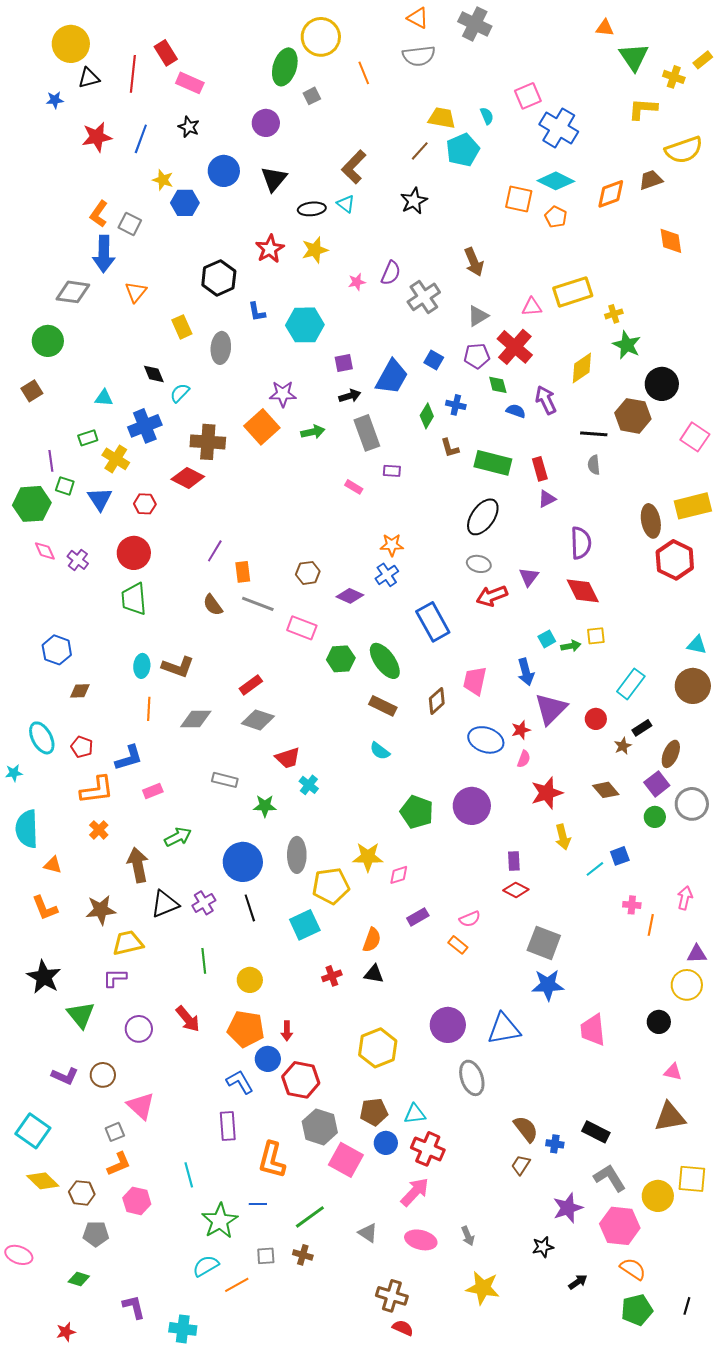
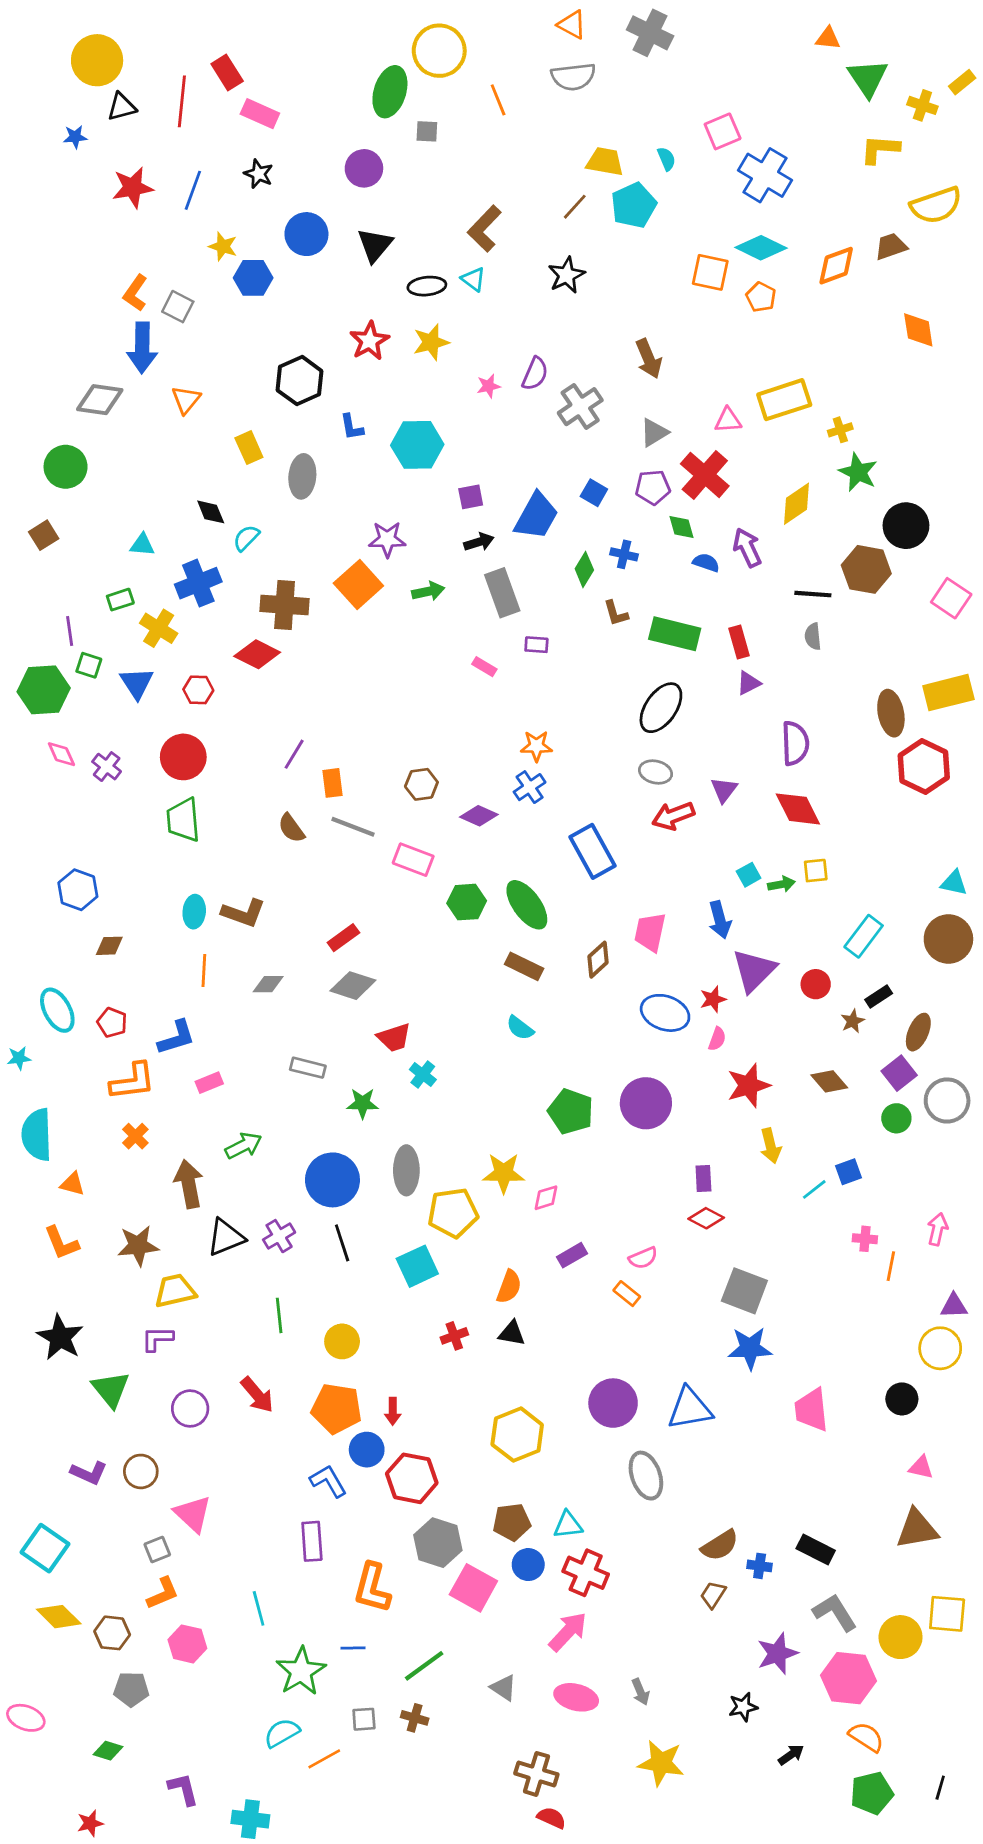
gray square: (312, 96) -> (427, 131), turned 30
gray diamond: (196, 719) -> (268, 984), size x0.7
brown semicircle: (526, 1129) -> (720, 1545), turned 96

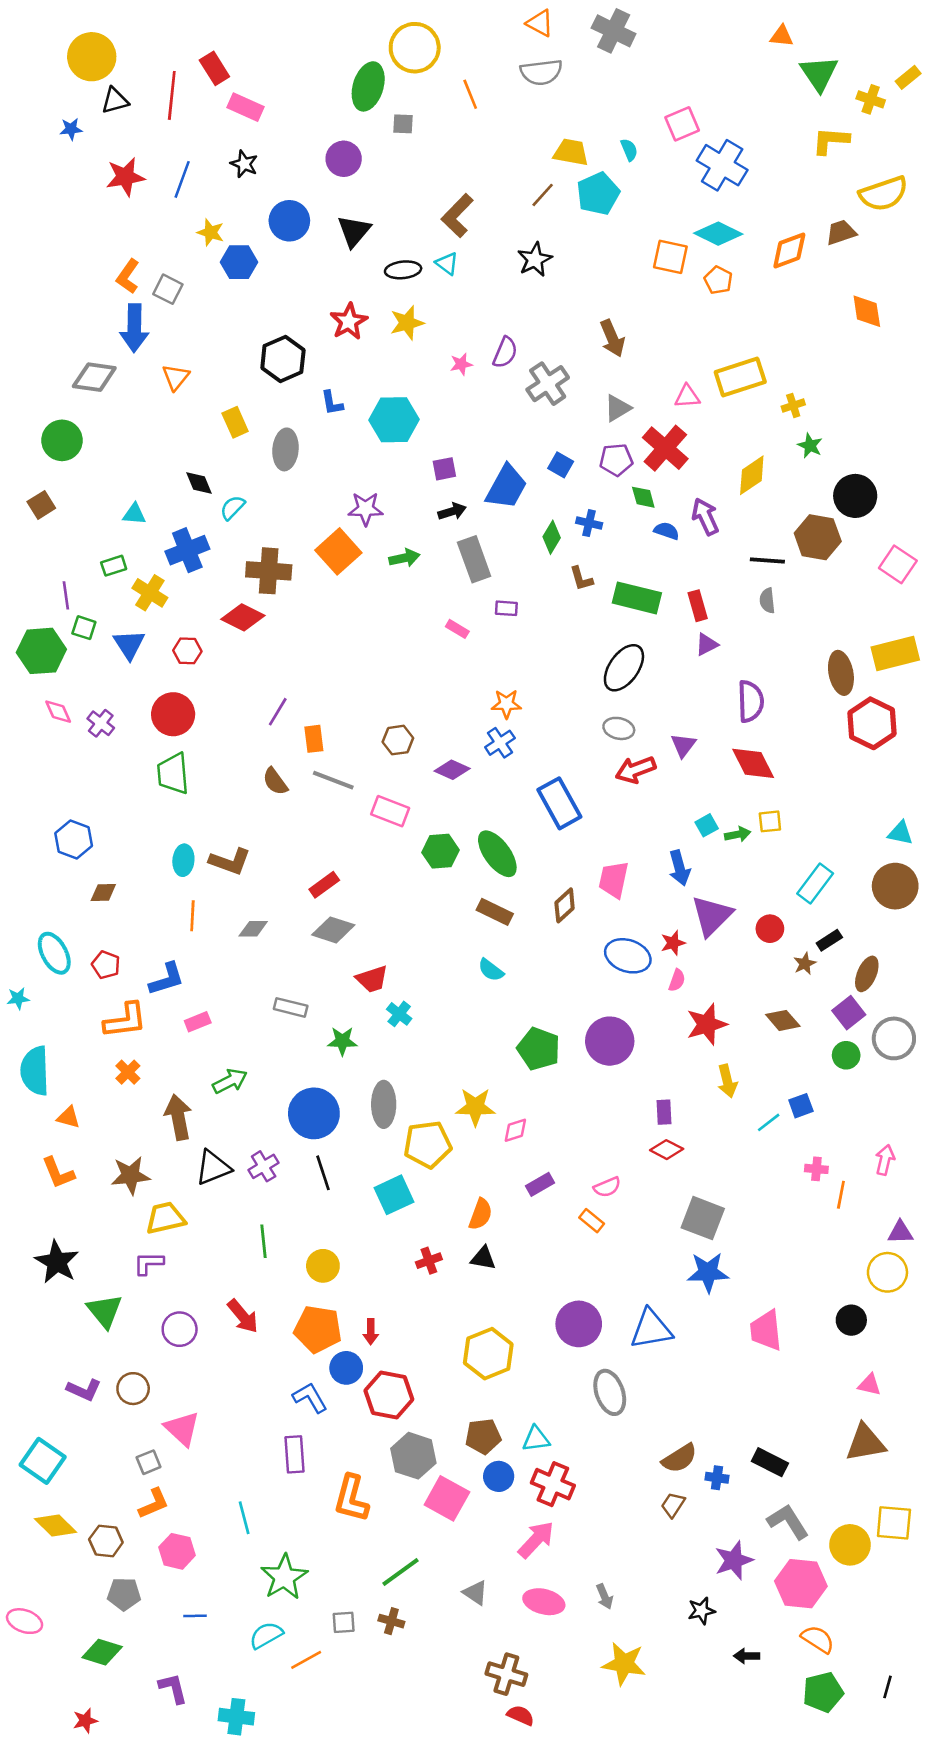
green star: (858, 472) -> (810, 446), size x0.7
blue line: (353, 1648) -> (195, 1616), moved
green diamond: (108, 1751) -> (102, 1652), size x1.4
black arrow: (791, 1755) -> (747, 1656), turned -145

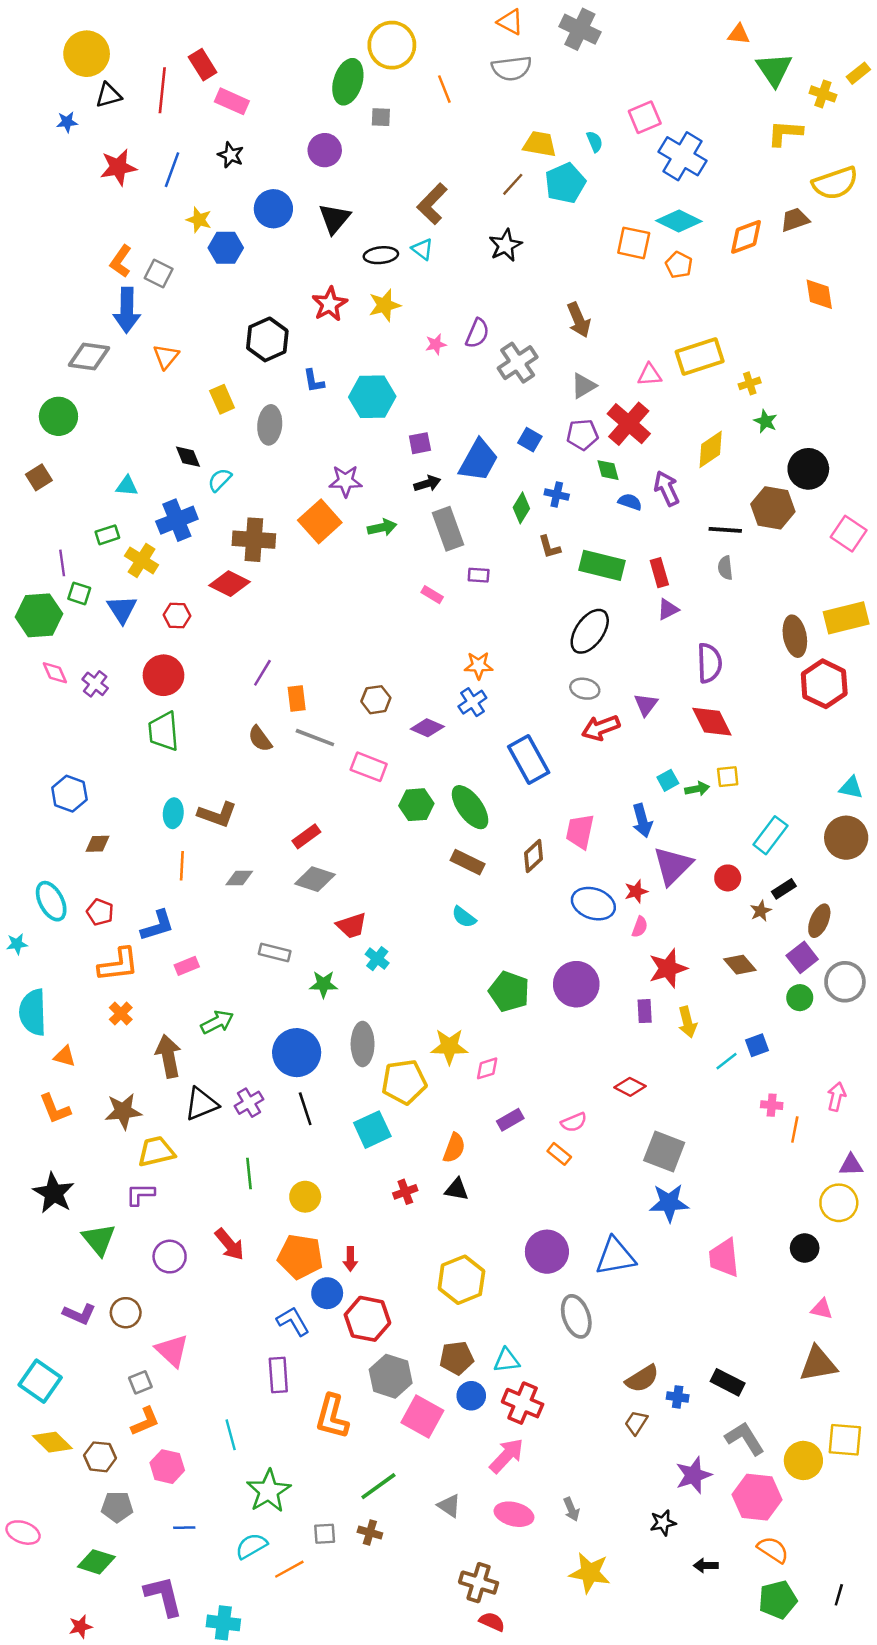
purple rectangle: (664, 1112) -> (645, 1011), moved
purple L-shape: (173, 1688) -> (163, 1596), size x1.4

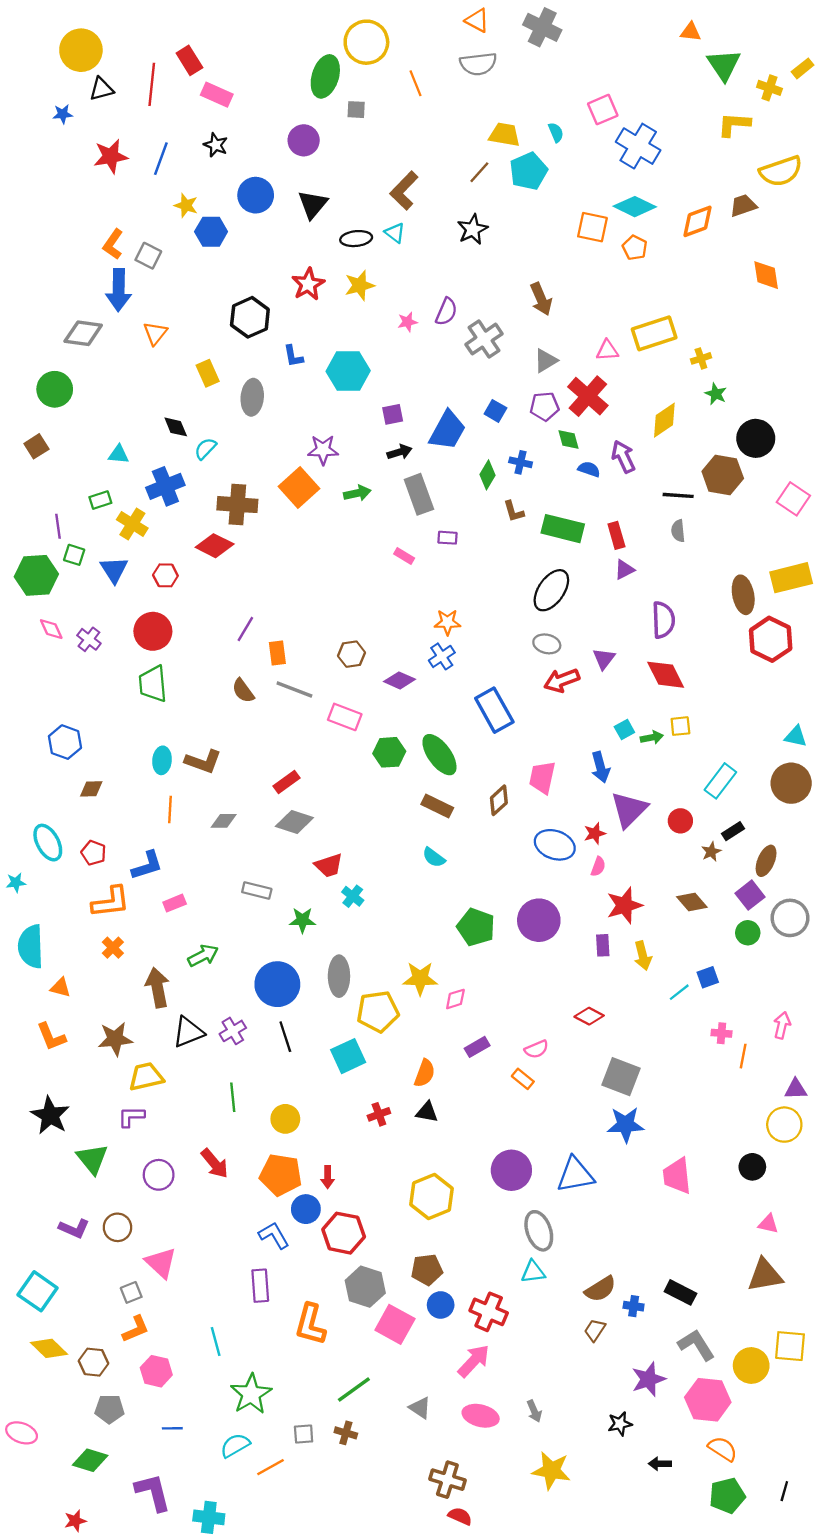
cyan triangle: (507, 1360) -> (533, 1272), moved

